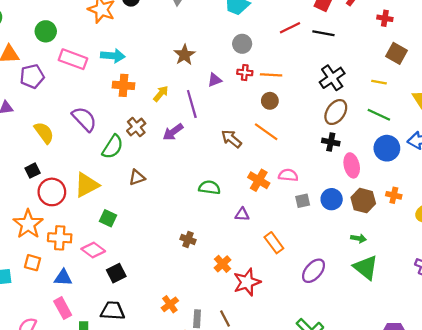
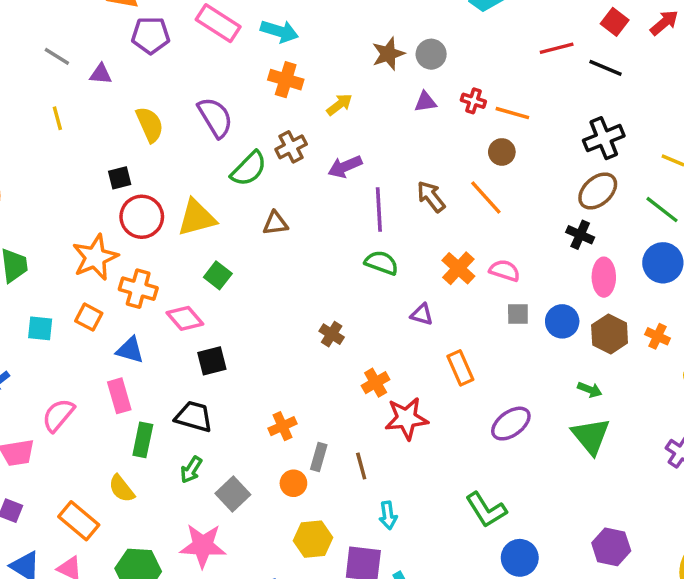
gray circle: (242, 44) -> (431, 54), moved
purple line: (192, 104) -> (379, 209), moved

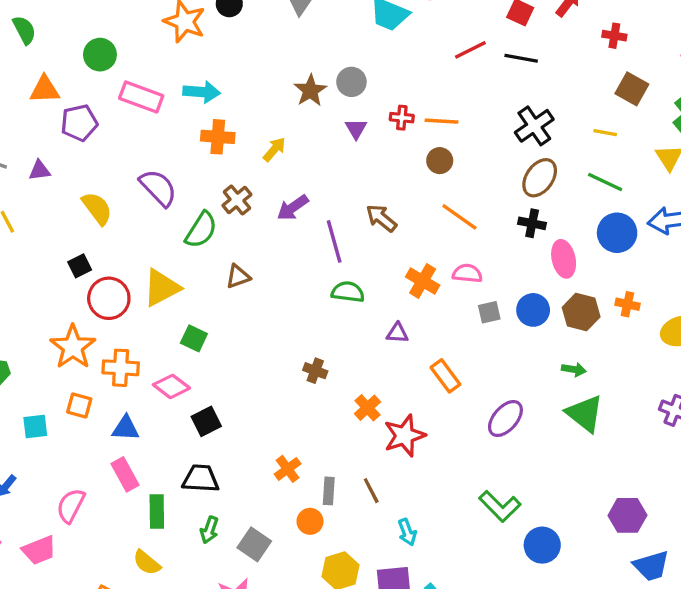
purple triangle: (425, 102) -> (356, 129), turned -40
orange line: (486, 198) -> (459, 217), moved

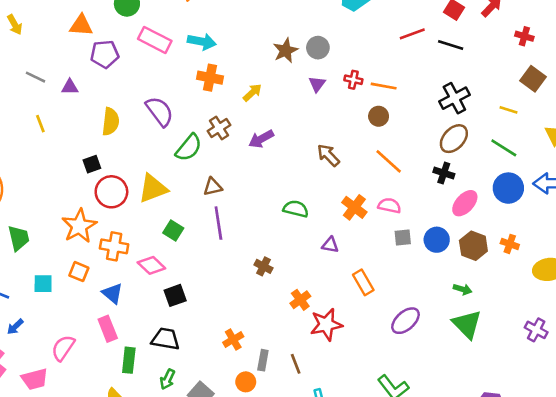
yellow semicircle: (97, 208) -> (111, 122), turned 36
purple line: (334, 241) -> (218, 223), moved
pink ellipse: (564, 259) -> (465, 203), turned 48
blue triangle: (126, 428) -> (112, 293), turned 30

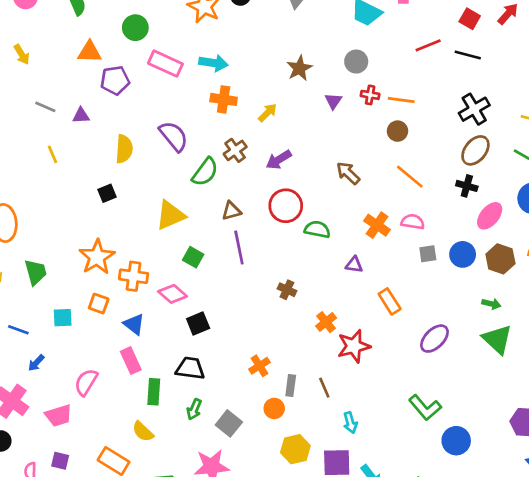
gray circle: (318, 48) -> (356, 62), moved
red circle: (111, 192) -> (286, 206), moved

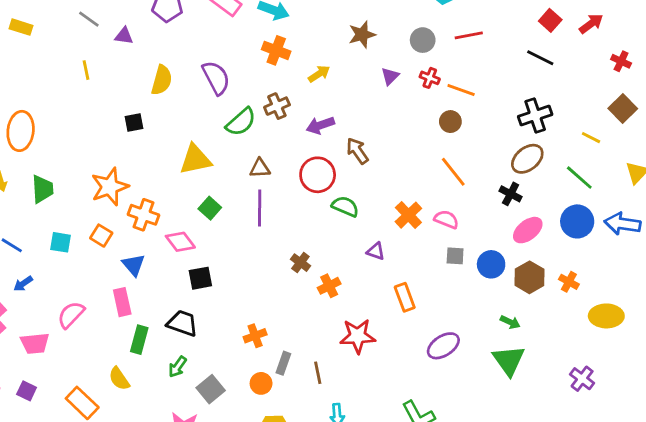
red line: (428, 45) -> (469, 35), moved
brown arrow: (348, 173) -> (357, 151), moved
orange cross: (326, 322) -> (329, 286), moved

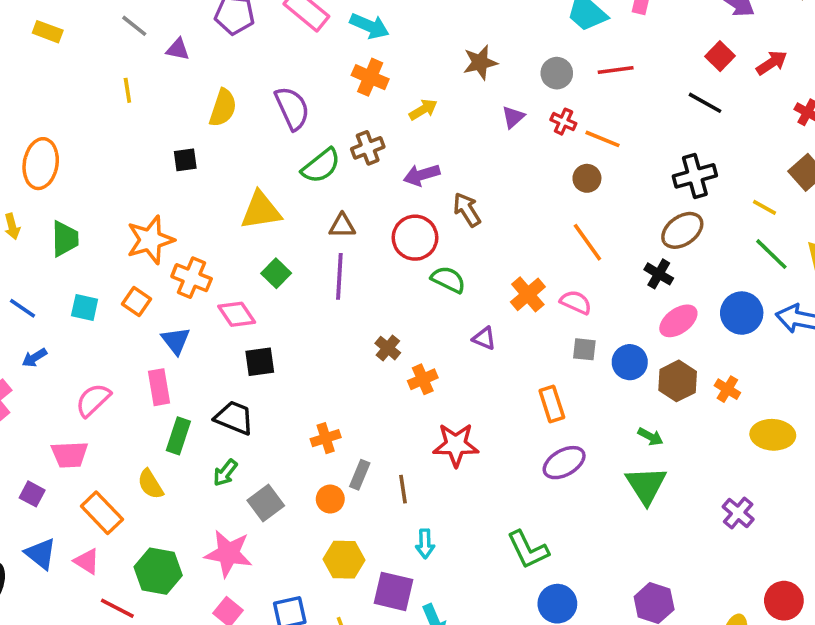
green line: (579, 178) -> (771, 254), moved
orange rectangle: (405, 297) -> (552, 404), moved
pink trapezoid: (35, 343) -> (70, 455), moved

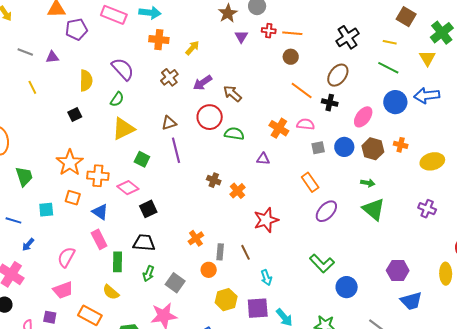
brown star: (480, 62) -> (228, 13), moved
green semicircle: (321, 166) -> (117, 99), moved, size x0.7
brown ellipse: (682, 230) -> (338, 75), moved
green line: (771, 254) -> (388, 68), moved
black cross: (659, 274) -> (330, 103), moved

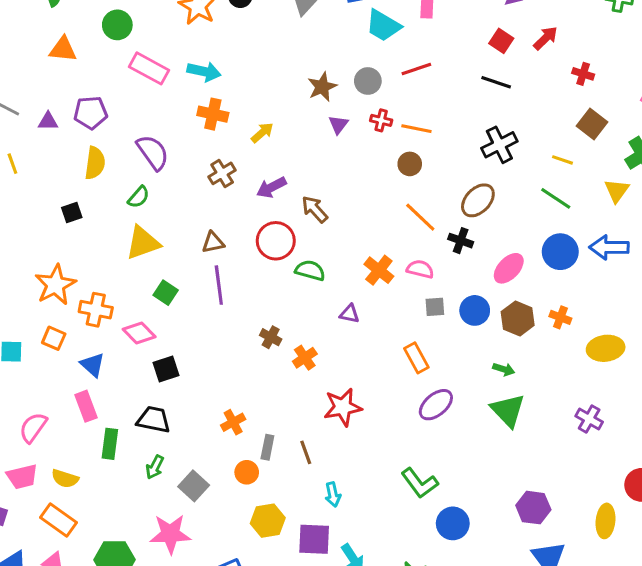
purple pentagon: (77, 29) -> (91, 113), moved
yellow semicircle: (111, 292) -> (65, 479), moved, turned -30

